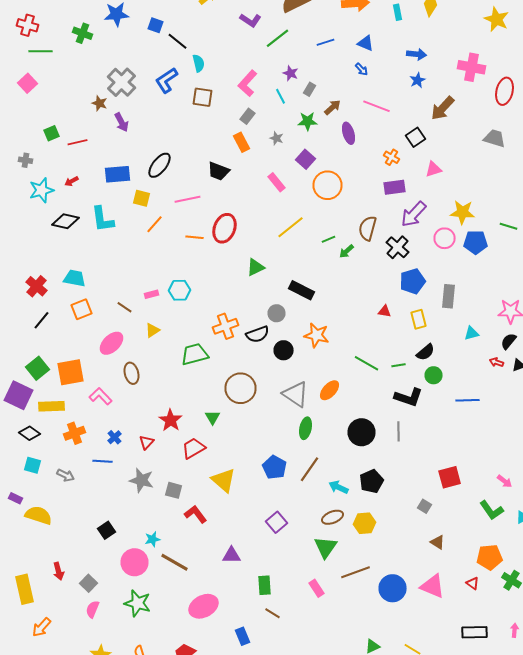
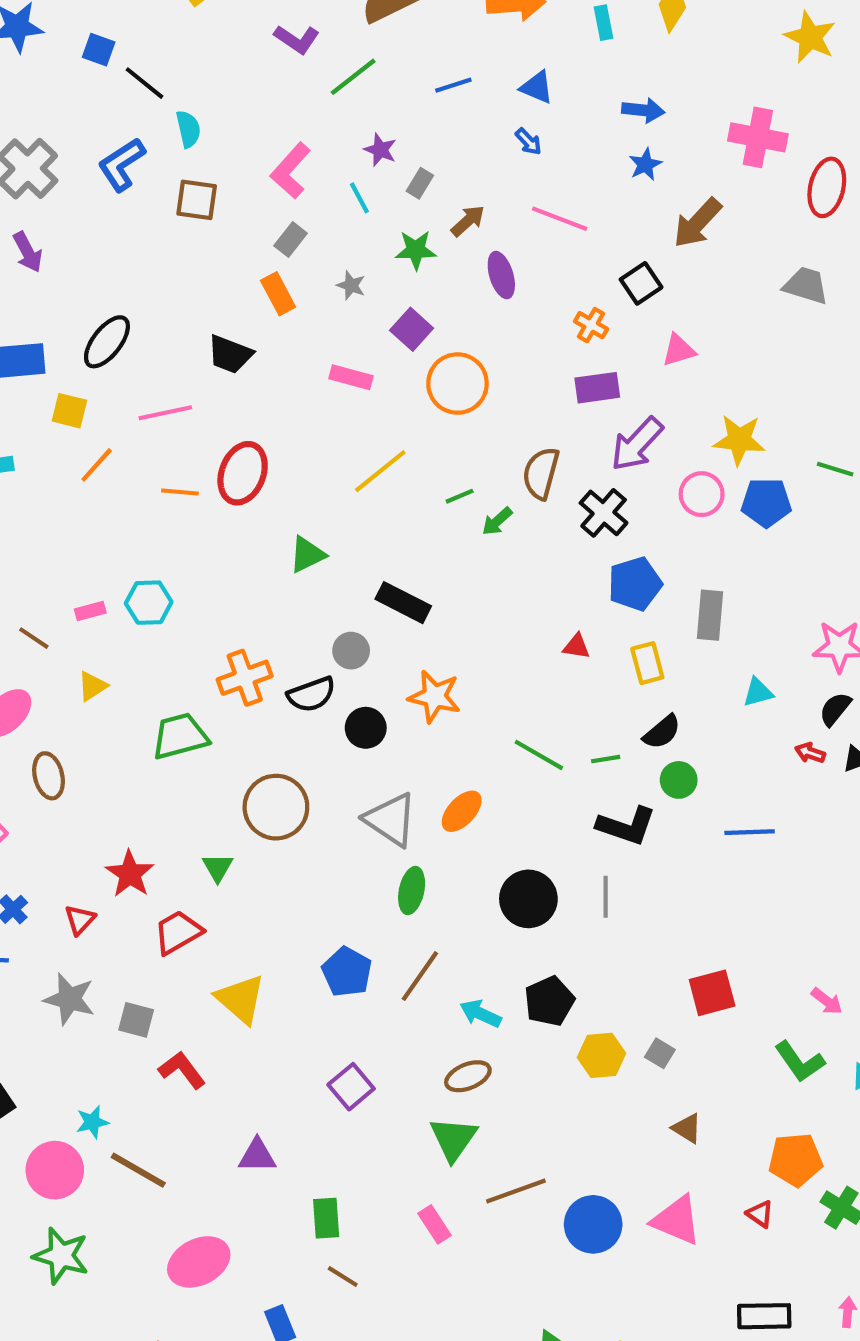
pink rectangle: (276, 182) -> (351, 377), turned -36
yellow hexagon: (364, 523) -> (601, 1055), moved

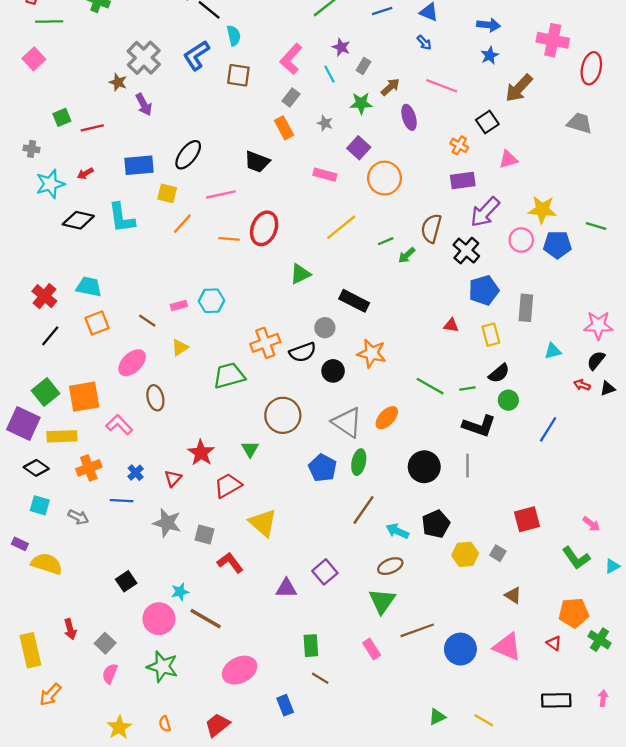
blue line: (750, 832) -> (548, 429), turned -56
blue pentagon: (347, 972) -> (323, 468), moved
purple triangle: (257, 1156) -> (286, 588), moved

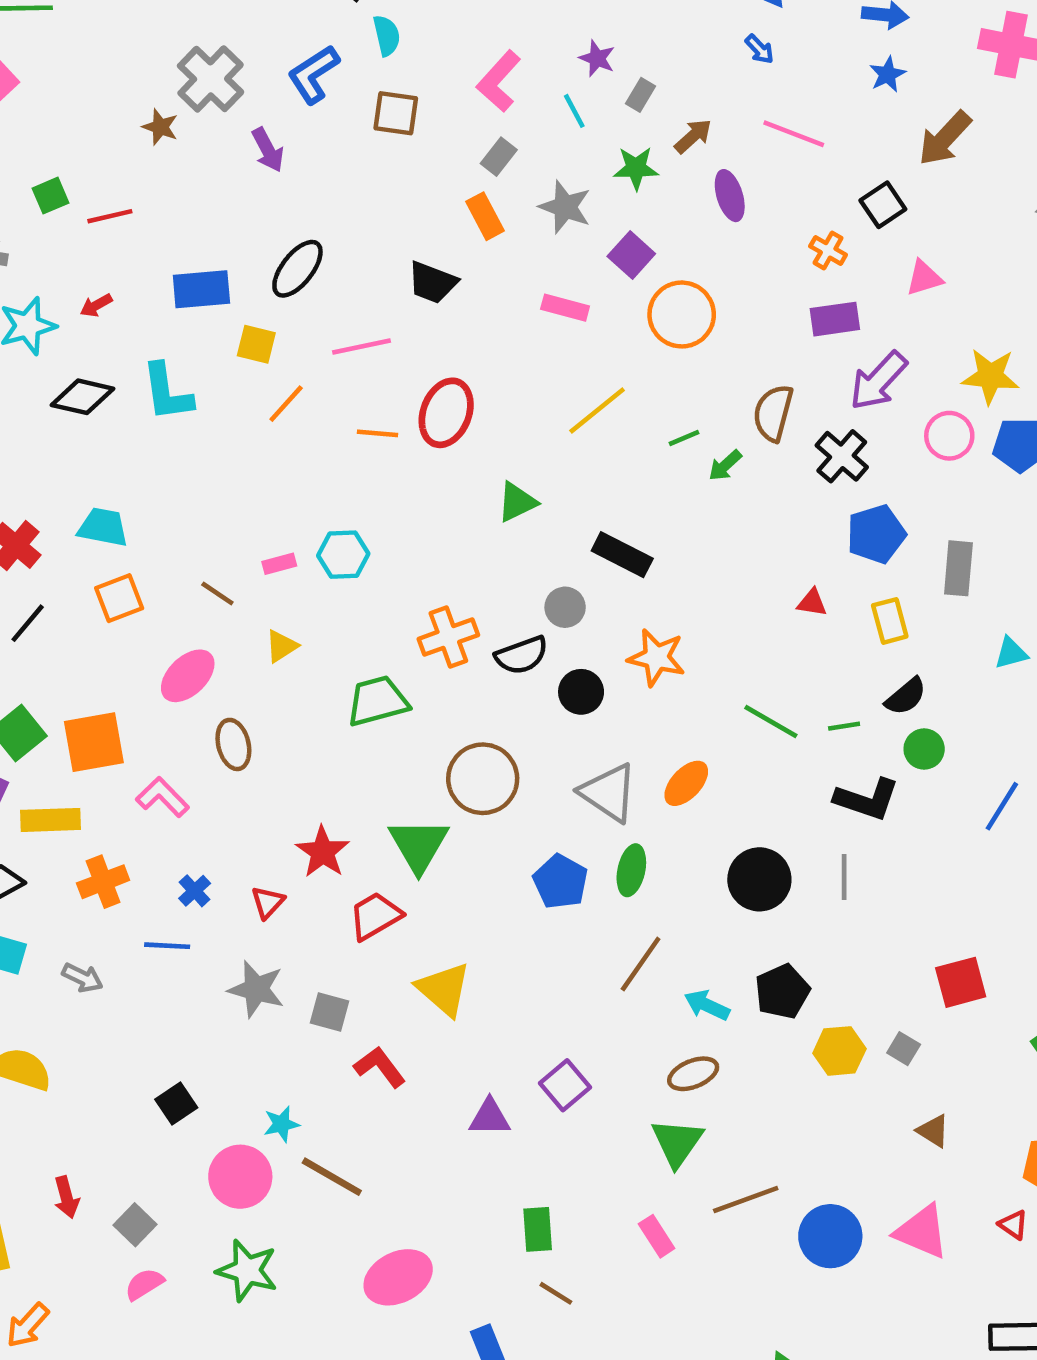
purple arrow: (144, 104) -> (268, 150), moved
gray star: (325, 123) -> (565, 207), size x1.6
green triangle: (250, 449) -> (419, 845), size x1.8
pink semicircle: (110, 674) -> (144, 1284), turned 36

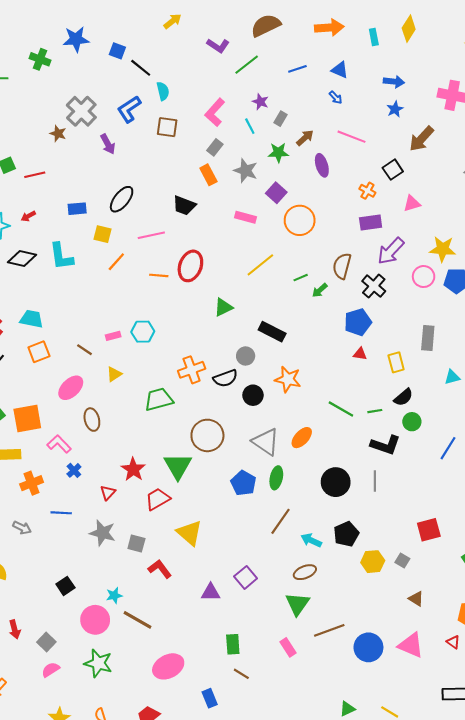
blue rectangle: (201, 289) -> (77, 209), size x0.7
blue pentagon: (876, 534) -> (358, 322), moved
blue cross: (195, 891) -> (74, 470), moved

